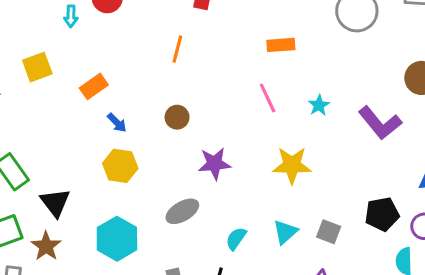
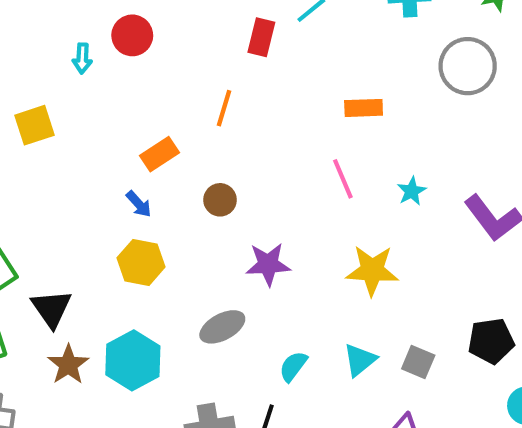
orange rectangle: (94, 86) -> (160, 154), moved
brown star: (46, 246) -> (68, 365), moved

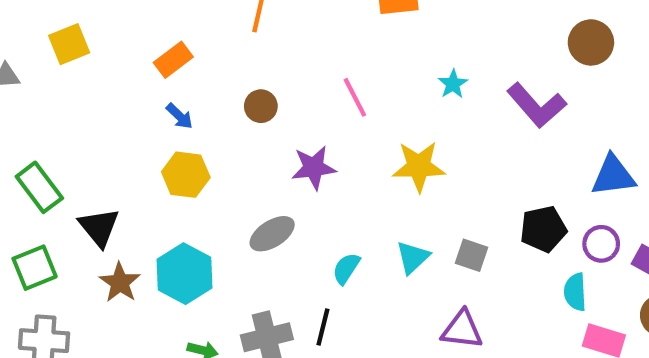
orange rectangle: (160, 154) -> (173, 60), moved
pink line: (343, 179) -> (355, 97), moved

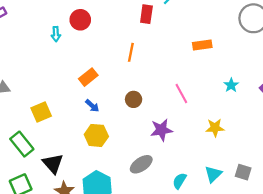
yellow square: (69, 44) -> (41, 112), moved
yellow star: (419, 166) -> (215, 128), size x0.7

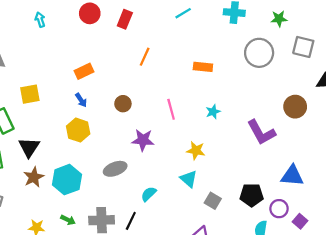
red rectangle: (146, 14) -> (125, 19), moved
cyan arrow: (56, 34) -> (40, 20), moved, turned 152
orange line: (131, 52) -> (145, 57), moved
cyan star: (231, 85) -> (213, 112), moved
cyan triangle: (213, 174) -> (189, 179), moved, turned -48

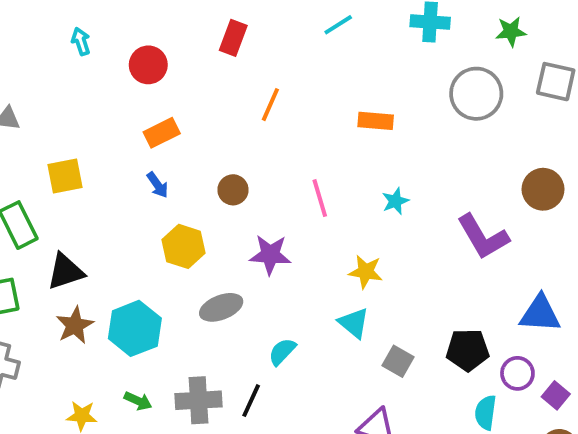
red circle: (90, 13) -> (148, 65), moved
yellow hexagon: (78, 130) -> (183, 246), moved
black triangle: (29, 147) -> (65, 272), turned 40

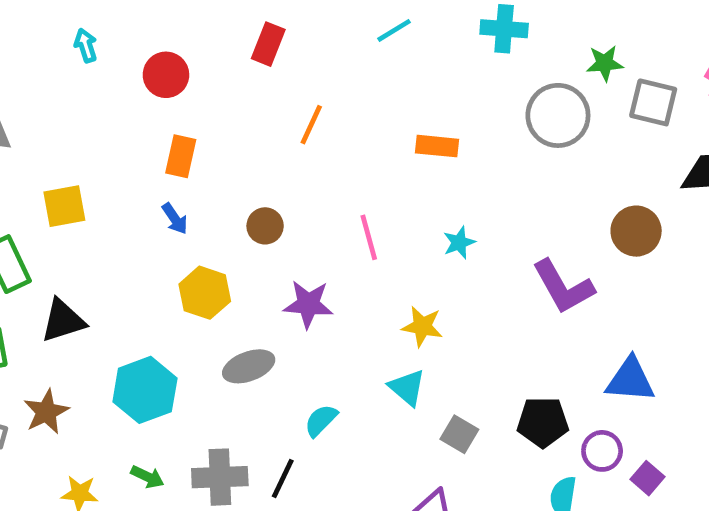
green star: (511, 31) -> (605, 63), moved
orange rectangle: (162, 133) -> (181, 156), turned -52
brown star: (75, 325) -> (46, 412), moved

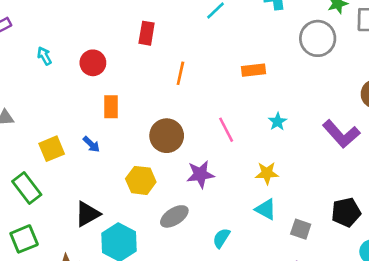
blue arrow: (175, 219) -> (91, 144), moved
brown circle: (265, 226) -> (167, 136), size x1.6
black triangle: (63, 321) -> (87, 214), moved

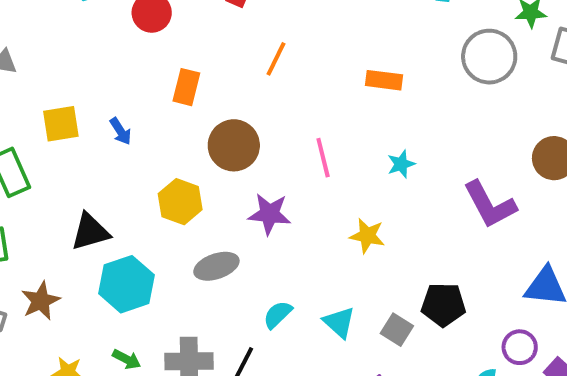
orange rectangle: (111, 107) -> (186, 87), moved
cyan triangle: (266, 209) -> (339, 322), moved
black pentagon: (346, 212) -> (443, 305), moved

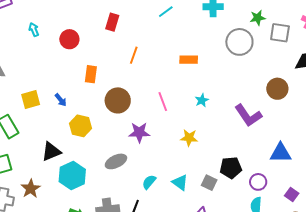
yellow hexagon: (180, 202) -> (81, 126), moved
purple circle: (520, 347) -> (258, 182), moved

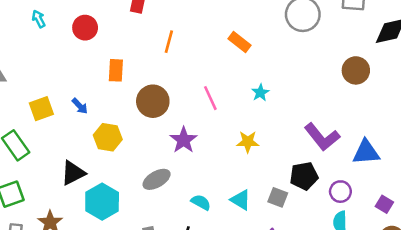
orange rectangle: (189, 60) -> (239, 42), turned 42
purple L-shape: (248, 115) -> (322, 137), moved
purple star: (139, 132) -> (184, 140), turned -30
cyan semicircle: (149, 182) -> (201, 202), turned 84

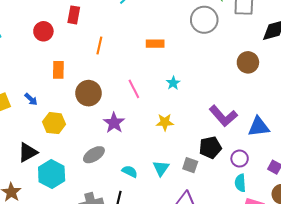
red circle: (85, 28) -> (43, 31), moved
orange rectangle: (239, 42) -> (155, 44), turned -36
cyan triangle: (241, 200) -> (161, 168), turned 36

